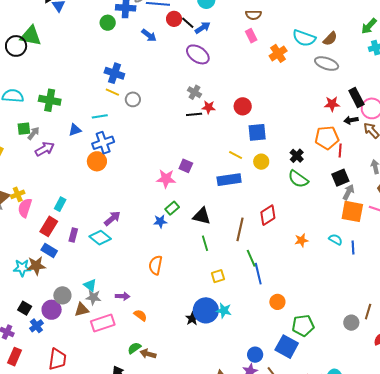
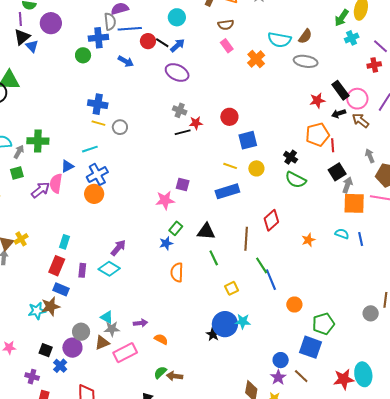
gray arrow: (34, 133) -> (19, 152), moved
pink semicircle: (25, 208) -> (56, 183), moved
orange semicircle: (156, 265) -> (177, 272), moved

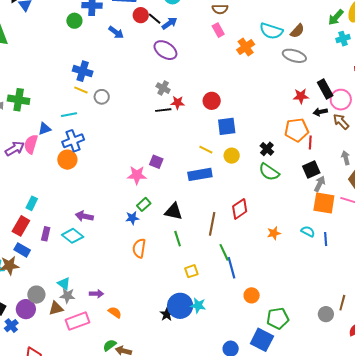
purple arrow: (118, 248) -> (84, 216), turned -126

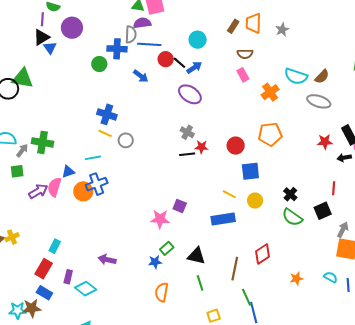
orange pentagon: (297, 130) -> (270, 134), moved
orange circle: (67, 160) -> (83, 191), moved
black square: (311, 170) -> (323, 211), moved
cyan diamond: (73, 236) -> (86, 289), moved

